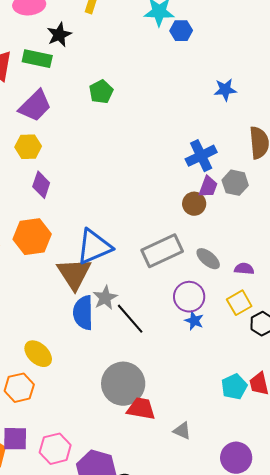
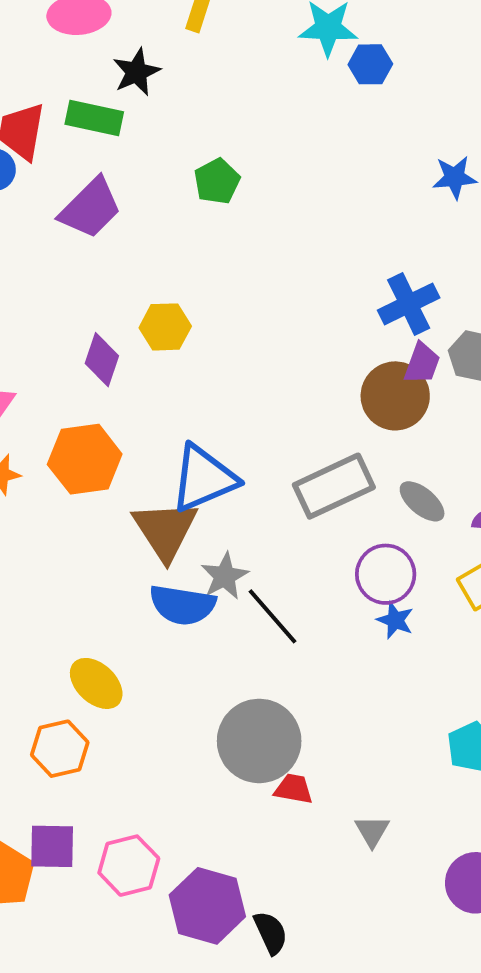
yellow hexagon: (28, 147) -> (165, 327), moved
brown circle: (194, 204) -> (395, 396), size x1.5
blue semicircle: (83, 313) -> (182, 605), turned -80
red trapezoid: (141, 409) -> (294, 789), size x0.7
gray triangle: (182, 431) -> (372, 831), turned 36

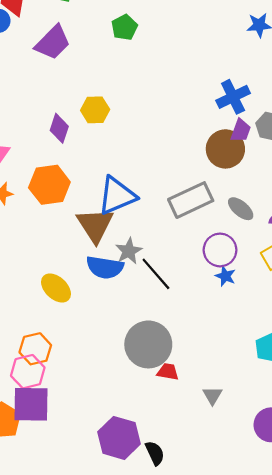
yellow ellipse: (96, 683) -> (56, 288), moved
purple square: (52, 846) -> (31, 404), size x1.4
pink hexagon: (129, 866) -> (28, 372), moved

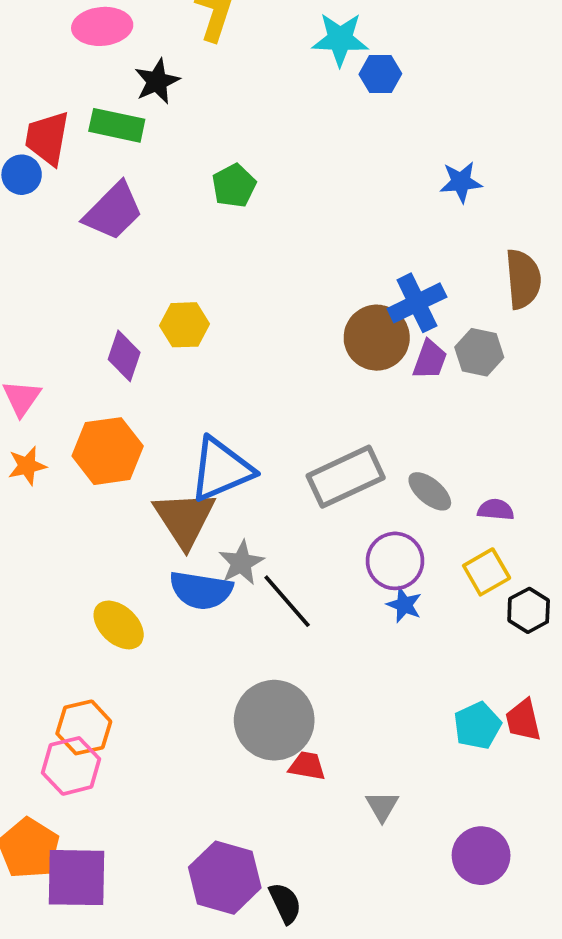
brown circle: (225, 149) -> (377, 338), moved
purple square: (31, 404) -> (77, 878), moved

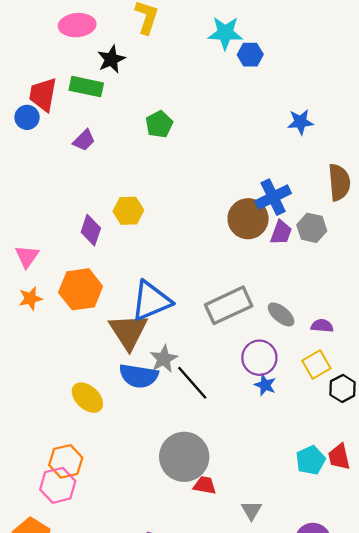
purple trapezoid: (113, 211) -> (84, 140), size x0.6

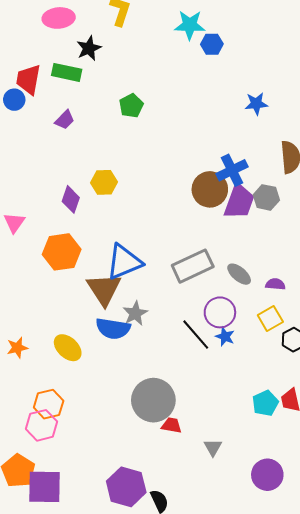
purple trapezoid: (281, 232) -> (239, 201), size x1.6
orange star: (30, 298) -> (17, 348), moved
black line: (192, 383) -> (196, 335), moved

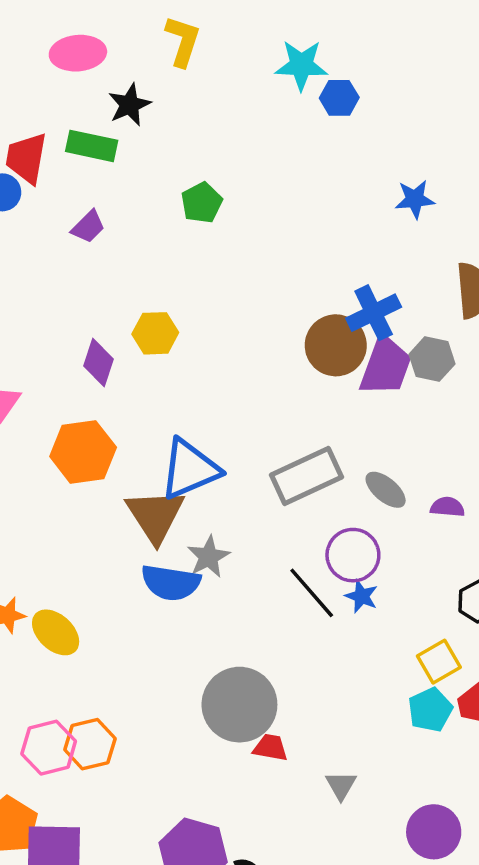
yellow square: (270, 318) -> (439, 662), moved
yellow ellipse: (68, 348) -> (56, 632), moved
orange hexagon: (49, 404) -> (90, 744), moved

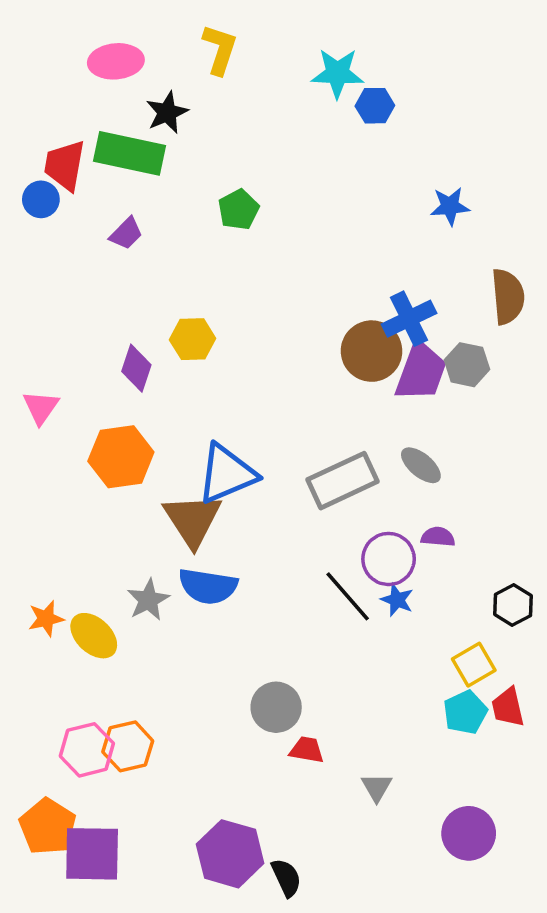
green rectangle: (92, 146) -> (130, 153), size x1.4
gray ellipse: (386, 490) -> (421, 465), moved
purple semicircle: (447, 507) -> (438, 537), moved
gray star: (209, 557) -> (148, 600), moved
gray circle: (239, 705) -> (276, 707), size x0.7

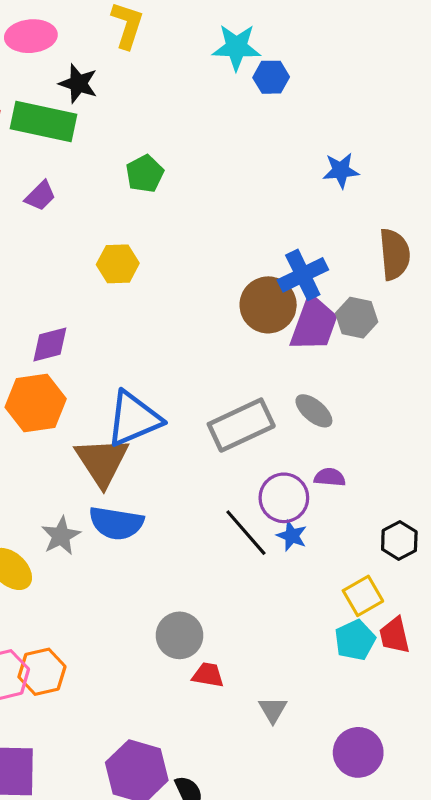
black star: (167, 112) -> (78, 84), turned -30
yellow hexagon: (193, 339) -> (118, 264), moved
purple diamond: (136, 368) -> (50, 344), moved, turned 57

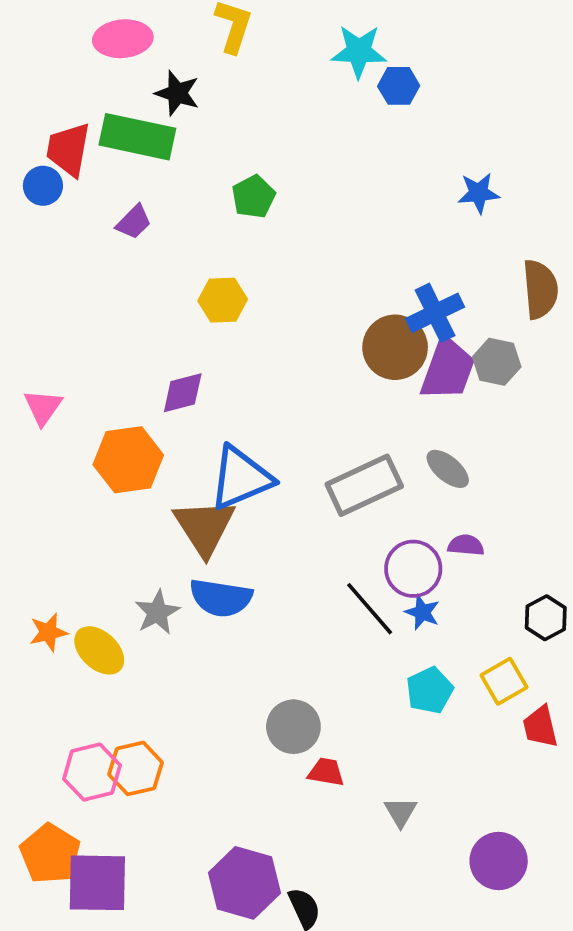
purple diamond: (50, 344) -> (183, 393), moved
cyan pentagon: (355, 640) -> (430, 690), moved

